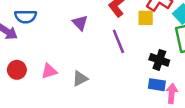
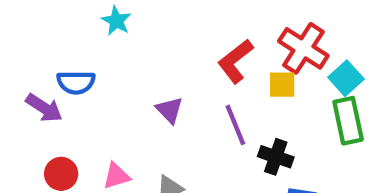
purple triangle: (80, 23) -> (170, 110), moved
black cross: (159, 60) -> (276, 157), moved

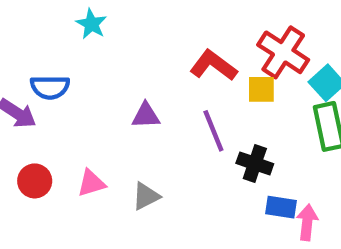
red L-shape: (235, 61) -> (213, 65), turned 75
purple triangle: (170, 110) -> (146, 116), turned -48

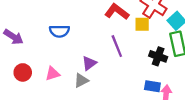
blue semicircle: (50, 87) -> (59, 31), moved
purple triangle: (146, 116) -> (89, 63), moved, turned -35
black cross: (255, 163) -> (158, 56), moved

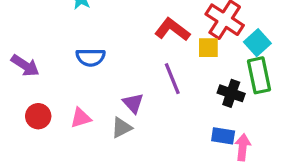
purple triangle: (89, 63) -> (133, 103), turned -35

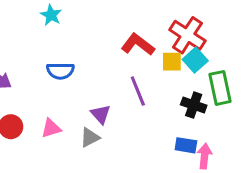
cyan square: (257, 43) -> (195, 60), moved

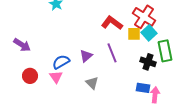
blue semicircle: (60, 71) -> (61, 62), moved, turned 150
purple triangle: (101, 114) -> (86, 56), moved, turned 32
pink triangle: (51, 128) -> (56, 77), turned -48
gray triangle: (90, 138) -> (92, 83), moved, turned -48

